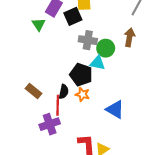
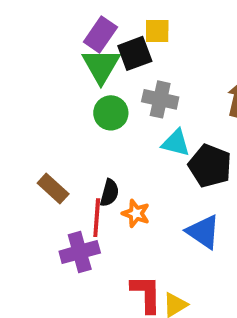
green triangle: (39, 24) -> (101, 66), moved, size x1.5
green circle: (106, 48) -> (111, 113), moved
black pentagon: (81, 75) -> (210, 166), moved
orange star: (83, 94) -> (136, 213), moved

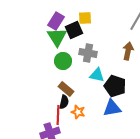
brown rectangle: (53, 189) -> (66, 89), moved
blue triangle: (203, 232) -> (112, 108), moved, turned -42

